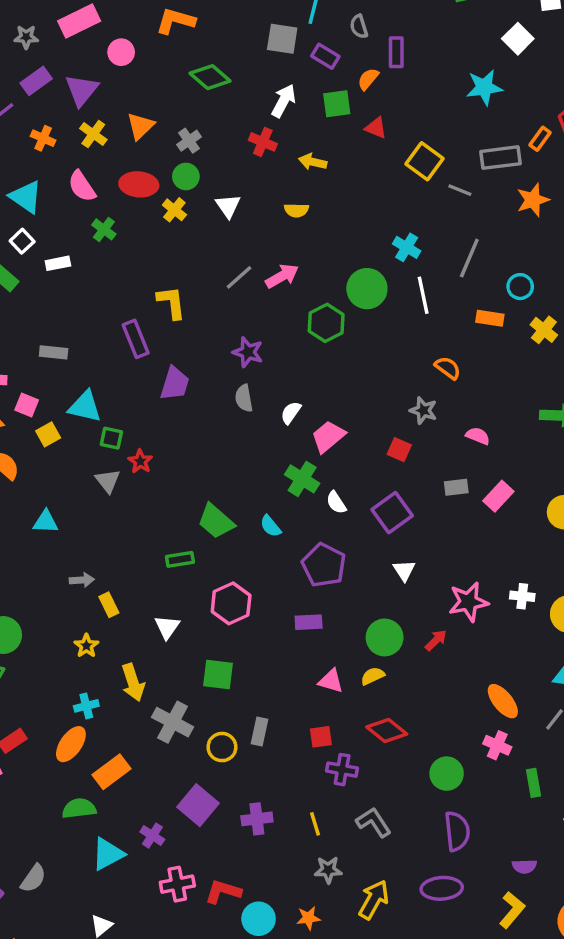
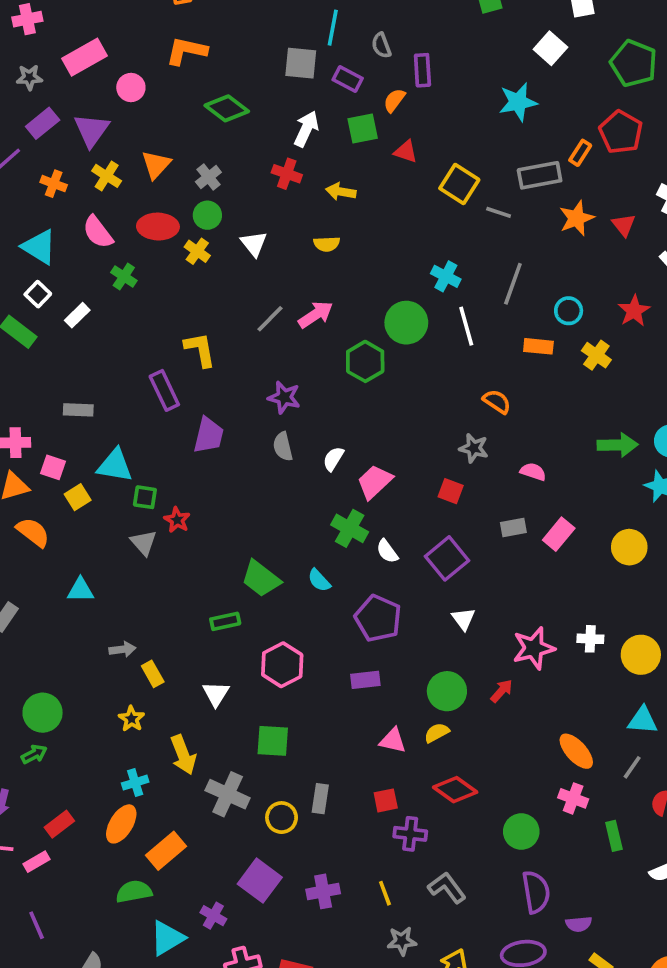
white rectangle: (58, 263) -> (77, 315), turned -30
purple semicircle: (524, 866) -> (579, 924), moved

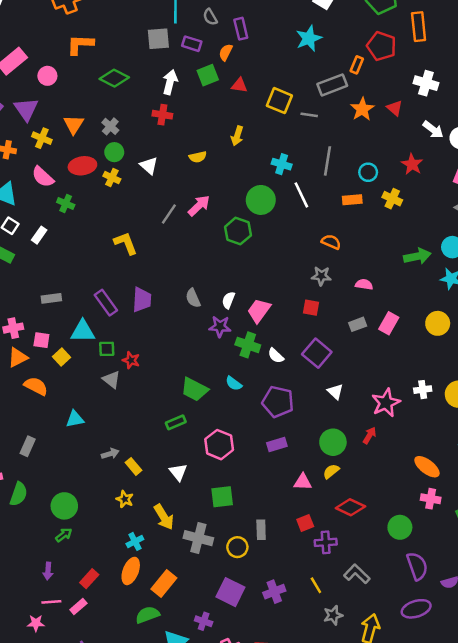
yellow arrow: (341, 192) -> (237, 136), moved, turned -72
purple rectangle: (164, 390) -> (106, 303), moved
purple star: (284, 397) -> (220, 327), moved

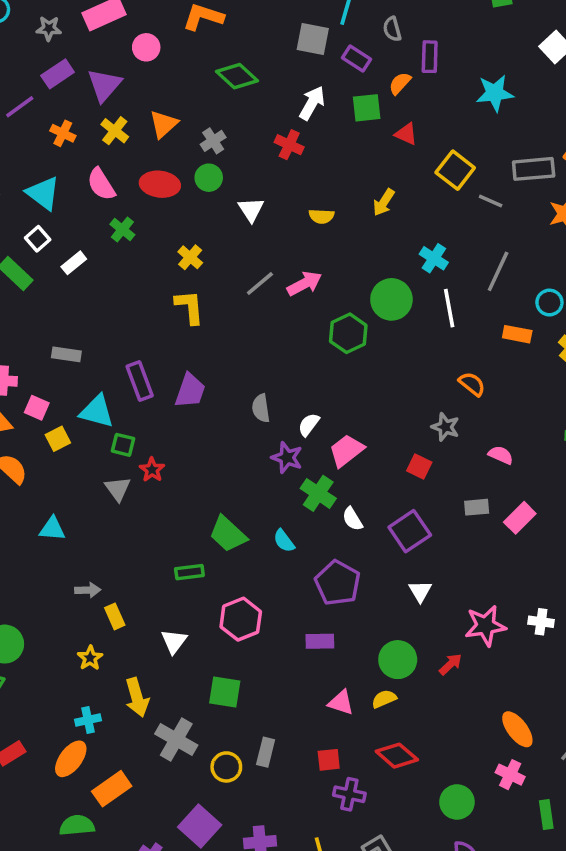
cyan star: (309, 38) -> (495, 93), moved
yellow cross: (112, 178) -> (190, 257), moved

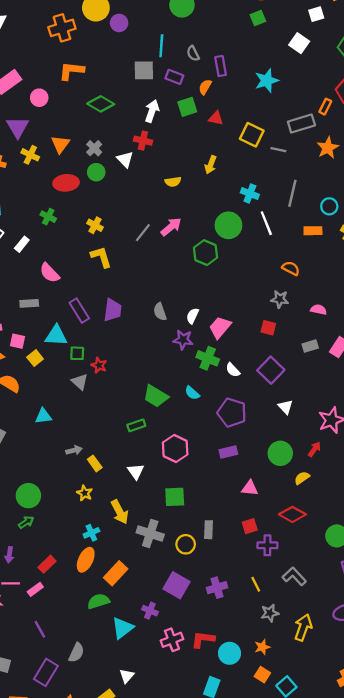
pink semicircle: (101, 184) -> (50, 273), moved
white triangle: (251, 209) -> (125, 159), moved
yellow semicircle: (384, 699) -> (302, 478), moved

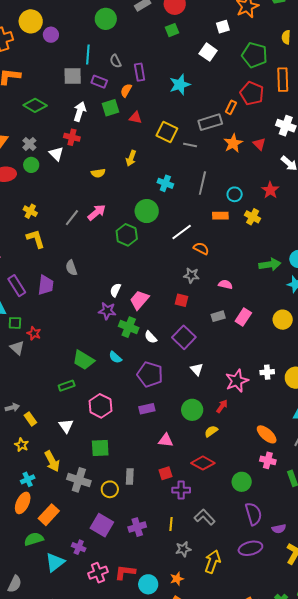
white line: (266, 223) -> (182, 232), moved, turned 75
gray semicircle: (160, 312) -> (71, 268), moved
yellow line: (256, 584) -> (171, 524), turned 32

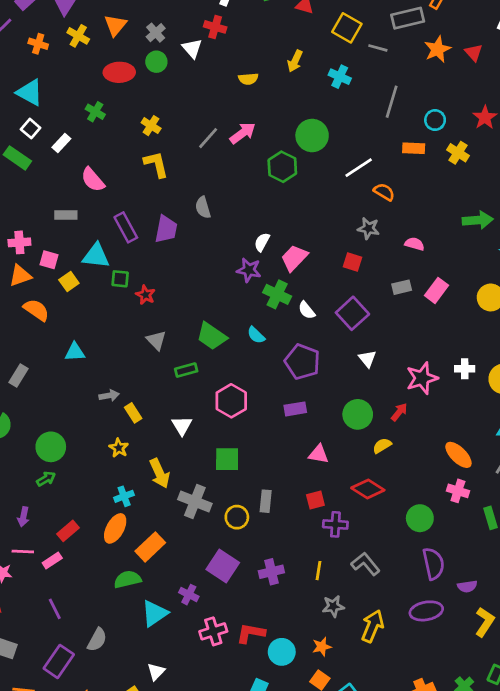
cyan cross: (165, 183) -> (340, 77), moved
gray triangle: (17, 348) -> (156, 340), moved

